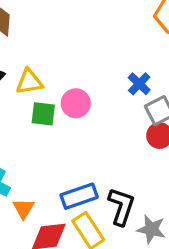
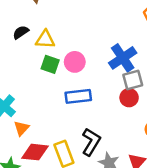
blue cross: (139, 84) -> (123, 58), size x1.6
blue rectangle: (79, 196) -> (78, 96), moved

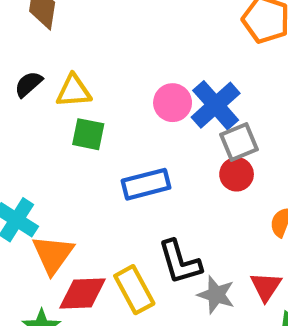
pink circle: (75, 62) -> (173, 103), moved
orange triangle: (21, 128) -> (53, 254), size x1.5
black L-shape: (91, 142) -> (180, 262), turned 140

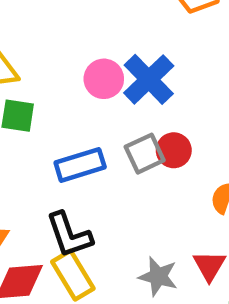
gray square: (239, 142) -> (145, 154), moved
black L-shape: (180, 262) -> (69, 235), moved

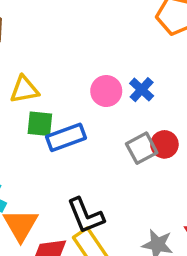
blue cross: (149, 79) -> (142, 90), size x0.6
blue rectangle: (80, 165) -> (66, 137), moved

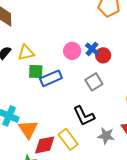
red circle: (164, 144) -> (103, 55), moved
black L-shape: (86, 216) -> (84, 116), moved

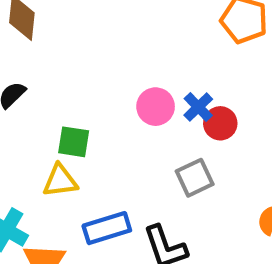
yellow triangle: (26, 53) -> (60, 181), moved
blue rectangle: (51, 78) -> (107, 228), moved

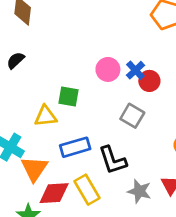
green square: (74, 142) -> (69, 96), moved
gray square: (195, 178) -> (132, 116), turned -35

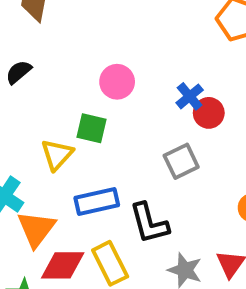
pink circle: (108, 69) -> (117, 82), moved
yellow triangle: (46, 116) -> (57, 155), turned -45
gray square: (132, 116) -> (181, 161), turned 30

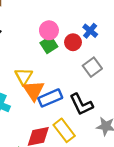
red circle: (209, 113) -> (73, 42), moved
green square: (92, 128) -> (49, 45), moved, turned -35
orange triangle: (36, 229) -> (34, 90), moved

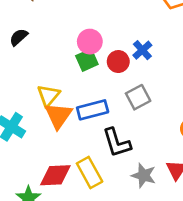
blue rectangle: (50, 98) -> (93, 110), moved

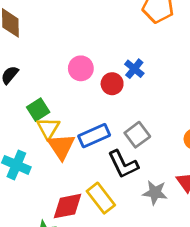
green square: (87, 60) -> (38, 110), moved
gray square: (138, 97) -> (137, 135), moved

